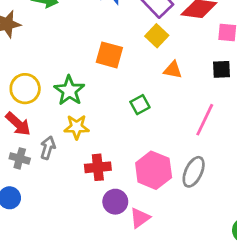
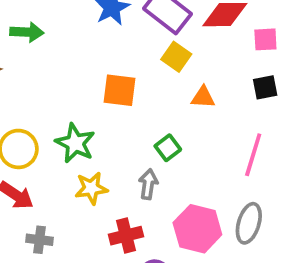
gray arrow: (48, 148) -> (148, 184), moved
gray cross: (20, 158) -> (40, 240), moved

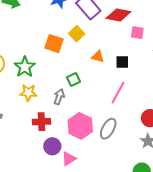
yellow square: (176, 57) -> (77, 34), moved
black square: (265, 87) -> (122, 62), moved

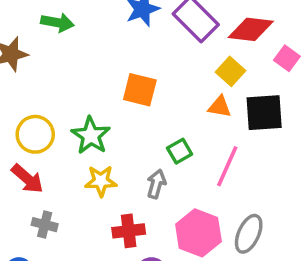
pink square: (137, 33) -> (287, 58), turned 32
yellow square: (77, 34) -> (231, 71), moved
black square: (122, 62) -> (264, 113), size x1.6
pink line: (118, 93) -> (227, 166), moved

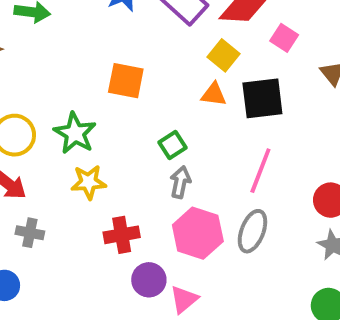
pink line: (227, 166) -> (260, 171), moved
gray arrow: (156, 184) -> (180, 182), moved

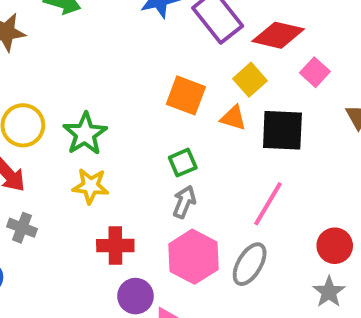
orange square: (126, 81) -> (186, 95), moved

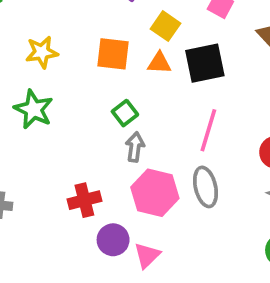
yellow star: (91, 186) -> (42, 52), moved
gray ellipse: (250, 264) -> (206, 187), turned -30

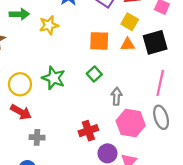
yellow star: (42, 52) -> (49, 25), moved
green square: (125, 113) -> (94, 74), moved

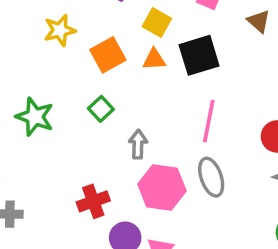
yellow star: (49, 25) -> (60, 30), moved
orange square: (99, 41) -> (108, 55), turned -30

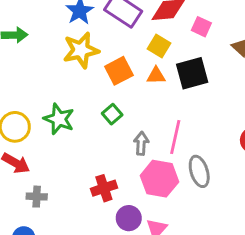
yellow star: (60, 30) -> (81, 50), size x1.4
pink line: (209, 121) -> (175, 137), moved

